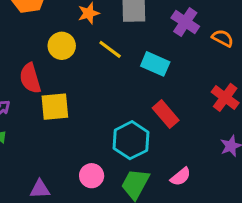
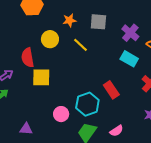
cyan rectangle: (155, 64) -> (129, 59), moved
pink circle: (92, 176) -> (61, 114), moved

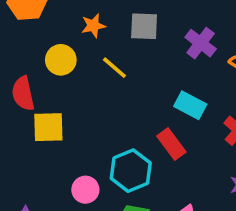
cyan rectangle: (129, 59) -> (190, 105), moved

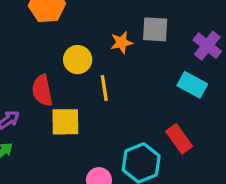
orange star: (93, 26) -> (121, 43), moved
yellow line: (114, 68) -> (104, 88), moved, turned 40
cyan rectangle: (190, 105) -> (192, 85), moved

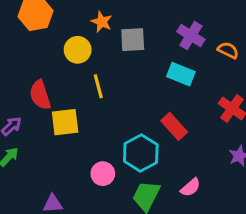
gray square: (155, 29) -> (133, 40), moved
orange star: (121, 43) -> (102, 22), moved, turned -30
yellow circle: (78, 60) -> (78, 50), moved

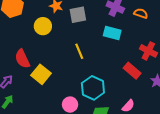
yellow line: (98, 86) -> (79, 51), moved
yellow square: (65, 122) -> (41, 74), turned -36
red rectangle: (174, 126) -> (132, 71), moved

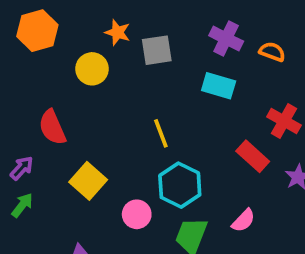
yellow line: (79, 51) -> (161, 133), moved
yellow square: (41, 74) -> (88, 181), moved

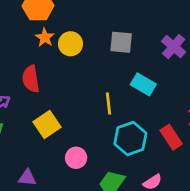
orange star: (118, 32) -> (45, 38), moved
cyan rectangle: (219, 86) -> (143, 84), moved
cyan hexagon: (180, 185) -> (130, 139), moved

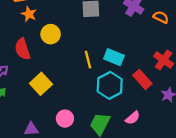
yellow circle: (71, 44) -> (51, 34), moved
cyan rectangle: (143, 84) -> (114, 57), moved
pink circle: (76, 158) -> (65, 119), moved

